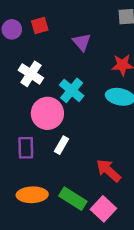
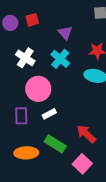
cyan cross: (72, 90) -> (60, 59), moved
white rectangle: (61, 145) -> (49, 114), turned 32
green rectangle: (73, 199) -> (55, 144), moved

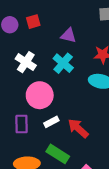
purple triangle: (65, 33) -> (68, 35), turned -35
red arrow: (86, 134) -> (78, 128), moved

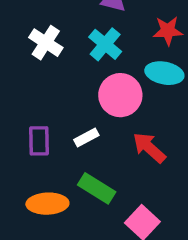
pink circle: (40, 95) -> (120, 95), moved
red arrow: (78, 128) -> (149, 148), moved

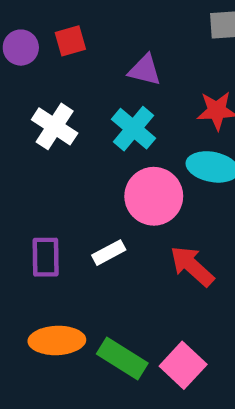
green rectangle: (97, 188) -> (122, 358), moved

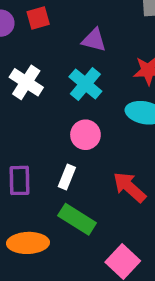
pink circle: (154, 196) -> (85, 135), moved, size x0.7
white rectangle: (109, 253) -> (67, 177), turned -40
green rectangle: (122, 358) -> (77, 219), moved

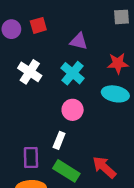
purple rectangle: (20, 180) -> (31, 158), moved
red arrow: (129, 187) -> (104, 167), moved

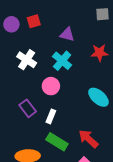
cyan ellipse: (115, 94) -> (98, 97), moved, turned 30
pink circle: (73, 110) -> (51, 86), moved
purple rectangle: (31, 158) -> (28, 108), moved, turned -36

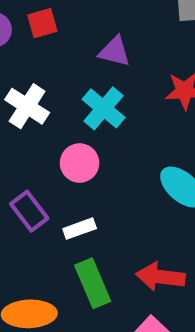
white rectangle: (51, 116) -> (80, 229), turned 48
red arrow: (88, 139) -> (160, 277), turned -35
green rectangle: (57, 142) -> (93, 283), turned 35

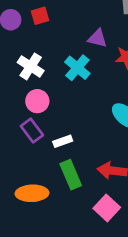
purple triangle: (115, 52) -> (97, 38), moved
pink circle: (80, 163) -> (37, 101), moved

